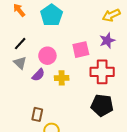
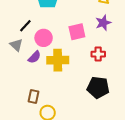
black line: (20, 44) -> (25, 26), moved
red cross: (102, 72) -> (98, 54), size x0.6
yellow cross: (62, 78) -> (58, 60), size x1.5

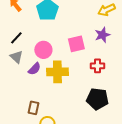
black line: (25, 26) -> (16, 38), moved

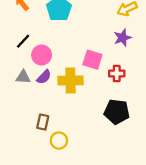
pink square: (76, 44) -> (92, 60), moved, turned 30
pink circle: (43, 50) -> (42, 55), moved
gray triangle: (16, 57) -> (23, 77), moved, turned -40

